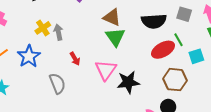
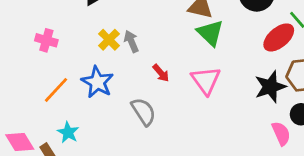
black star: (128, 82) -> (270, 87), moved

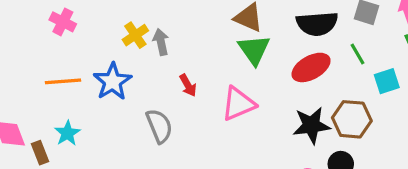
red ellipse: (279, 37) -> (311, 67), moved
pink triangle: (206, 80) -> (238, 104), turned 32
orange line: (56, 90) -> (63, 81), turned 32

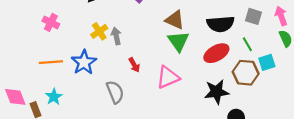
brown hexagon: (352, 119) -> (246, 73), moved

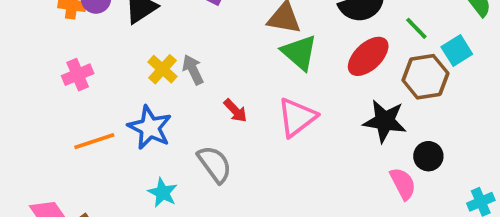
pink cross: (51, 22) -> (78, 75), turned -35
black star: (217, 92) -> (385, 121), turned 30
cyan star: (54, 97) -> (163, 193), moved

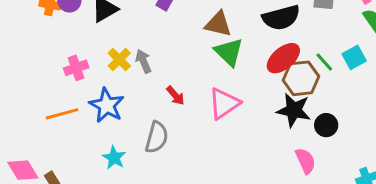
green line: (416, 28) -> (324, 62), moved
pink cross: (78, 75) -> (76, 68), moved
brown hexagon: (425, 77) -> (301, 78), moved
black circle: (428, 156) -> (326, 125), moved
gray semicircle: (215, 164) -> (157, 137), turned 48

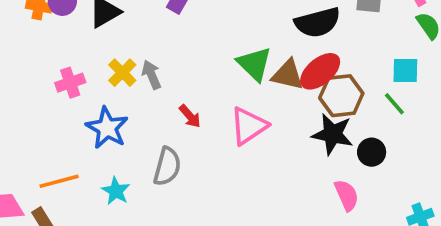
brown triangle: (218, 24) -> (288, 75), moved
cyan square: (354, 57) -> (405, 70), turned 30
green line: (324, 62) -> (394, 104), moved
orange line: (62, 114) -> (59, 181), moved

